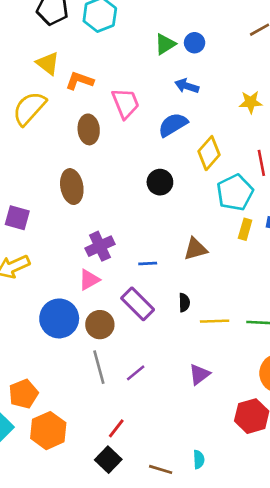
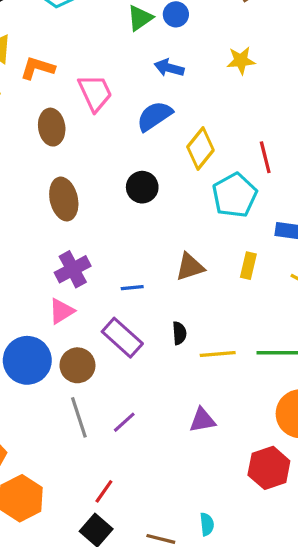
yellow star: (251, 102) -> (241, 61), moved
brown ellipse: (72, 187) -> (64, 199), moved
yellow rectangle: (245, 229) -> (248, 266), moved
purple triangle: (199, 374) -> (202, 420), turned 30

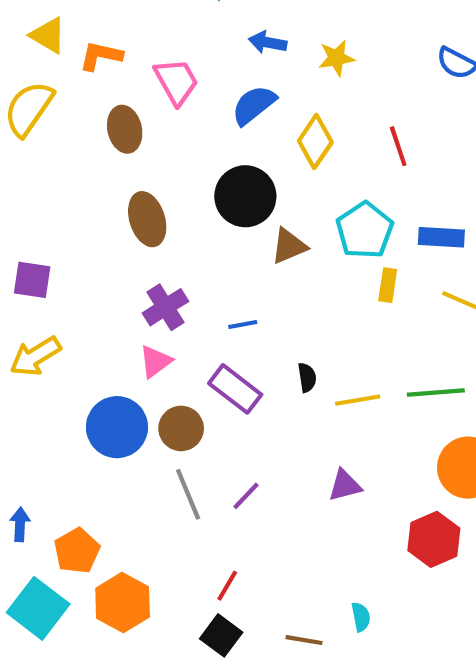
yellow star: (241, 61) -> (336, 58), moved
black circle: (142, 187) -> (245, 196), size x1.5
cyan pentagon: (235, 195) -> (365, 230), moved
brown triangle: (190, 267) -> (289, 246), moved

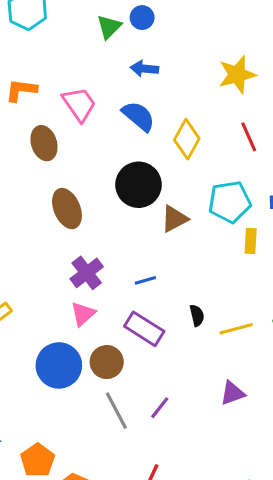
yellow star: (336, 58) -> (237, 75), moved, size x1.4
blue semicircle: (254, 105) -> (138, 116), turned 84
cyan pentagon: (365, 230) -> (230, 202), turned 30

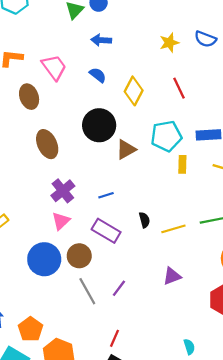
yellow star: (237, 75) -> (169, 43), size x0.7
blue semicircle: (138, 116) -> (98, 75), size x0.7

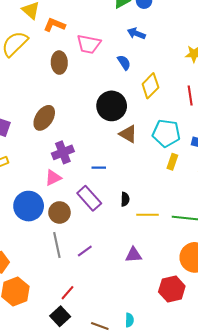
pink trapezoid: (54, 67) -> (89, 44), turned 120
brown ellipse: (47, 144) -> (44, 118), moved, turned 40
brown triangle: (126, 150) -> (128, 134), turned 42

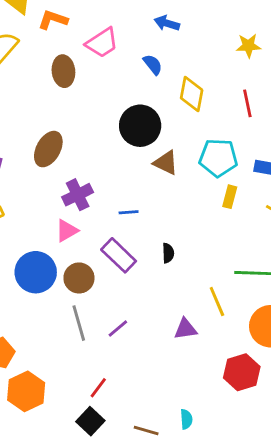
pink trapezoid: (89, 44) -> (102, 43), turned -40
yellow diamond: (150, 86) -> (192, 94), turned -30
yellow line: (147, 215) -> (217, 301), moved, turned 70

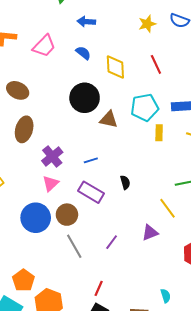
brown ellipse: (63, 71) -> (18, 90), moved, turned -45
purple line: (118, 329) -> (112, 242), moved

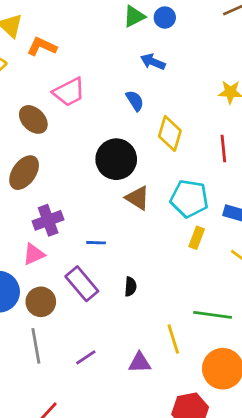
pink trapezoid: (44, 46) -> (69, 92), moved

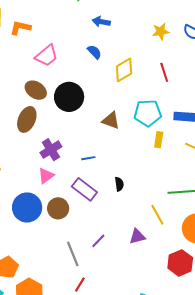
brown ellipse: (33, 119) -> (36, 90), moved
yellow diamond: (170, 133) -> (124, 70), turned 55
black circle: (116, 159) -> (69, 97), moved
gray line: (36, 346) -> (73, 254), moved

